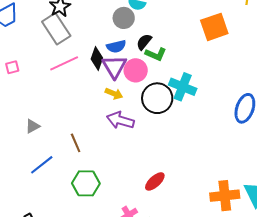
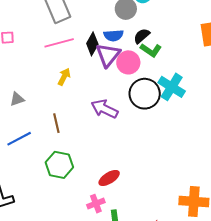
yellow arrow: (114, 94) -> (64, 77), moved, turned -96
red ellipse: (155, 181) -> (109, 178), moved

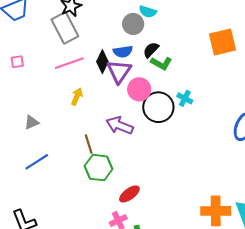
pink circle: (128, 62) -> (139, 89), moved
cyan cross: (172, 87) -> (185, 98), size x0.6
brown line: (56, 123) -> (89, 144), moved
green hexagon: (59, 165) -> (99, 168), moved

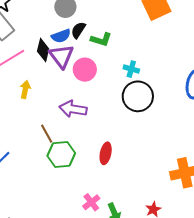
black semicircle: (151, 50) -> (78, 30), moved
black circle: (158, 107) -> (138, 96), moved
red ellipse: (129, 194) -> (106, 153), moved, turned -30

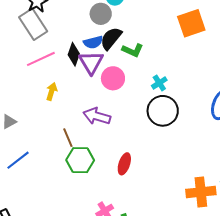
black semicircle: (78, 30) -> (111, 38), size x1.4
cyan cross: (131, 69) -> (159, 83), turned 35

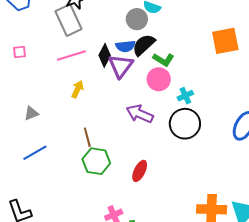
pink circle: (113, 78) -> (159, 79), moved
purple arrow: (97, 116) -> (140, 114), moved

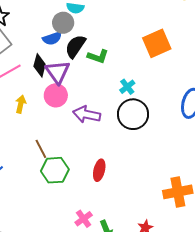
orange square: (225, 41) -> (157, 43), moved
blue semicircle: (125, 46) -> (52, 38), moved
pink circle: (159, 79) -> (56, 95), moved

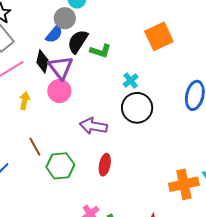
blue semicircle: (52, 38) -> (54, 34), turned -30
purple arrow: (87, 114) -> (93, 126), moved
brown line: (41, 149) -> (35, 147), moved

